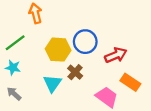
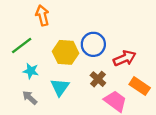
cyan star: (13, 68) -> (31, 71), moved
brown cross: (75, 72) -> (98, 79), moved
gray arrow: (14, 94) -> (30, 98), moved

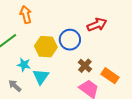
red arrow: (125, 58) -> (97, 25), moved
cyan star: (31, 71) -> (24, 65), moved
brown cross: (98, 79) -> (85, 66), moved

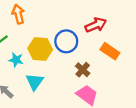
cyan star: (24, 65) -> (16, 60), moved
orange rectangle: (110, 76) -> (110, 51), moved

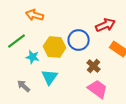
orange arrow: (18, 14) -> (35, 15), turned -60

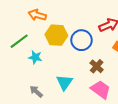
yellow hexagon: (55, 47) -> (56, 35), moved
cyan triangle: (50, 77) -> (64, 82), moved
gray arrow: (24, 86) -> (36, 91), moved

